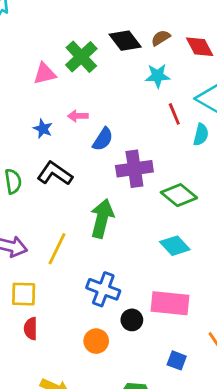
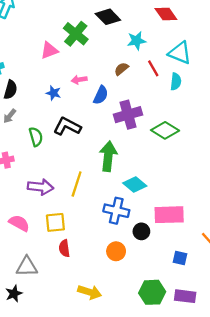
brown semicircle: (161, 38) -> (121, 69), moved
cyan diamond: (175, 246) -> (135, 185), moved

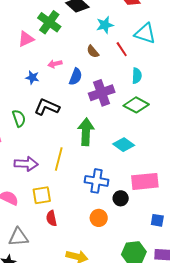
brown semicircle: (121, 69) -> (93, 52), turned -88
cyan semicircle: (176, 82) -> (137, 76), moved
cyan diamond: (135, 185) -> (124, 145), moved

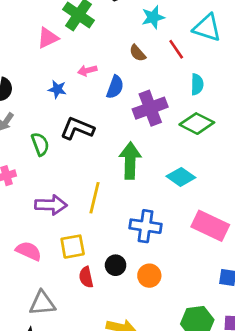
pink rectangle: (145, 181) -> (210, 226), turned 32
black circle: (121, 198) -> (116, 265), moved

